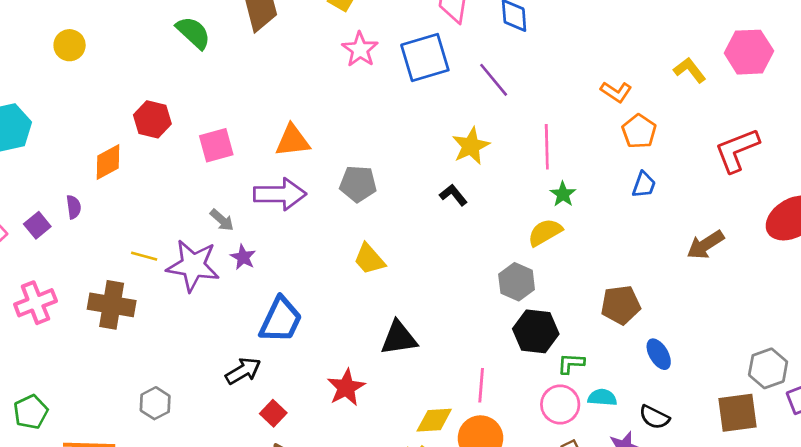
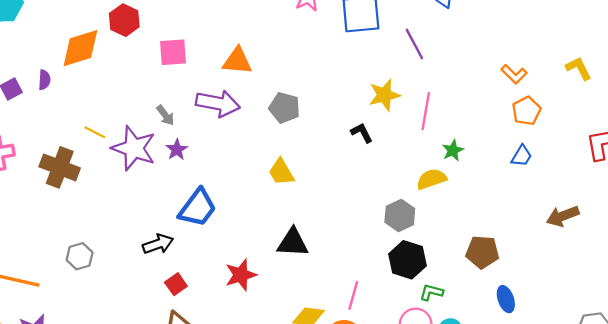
pink line: (547, 147) -> (426, 111), moved
orange diamond: (108, 162) -> (80, 48), size x1.4

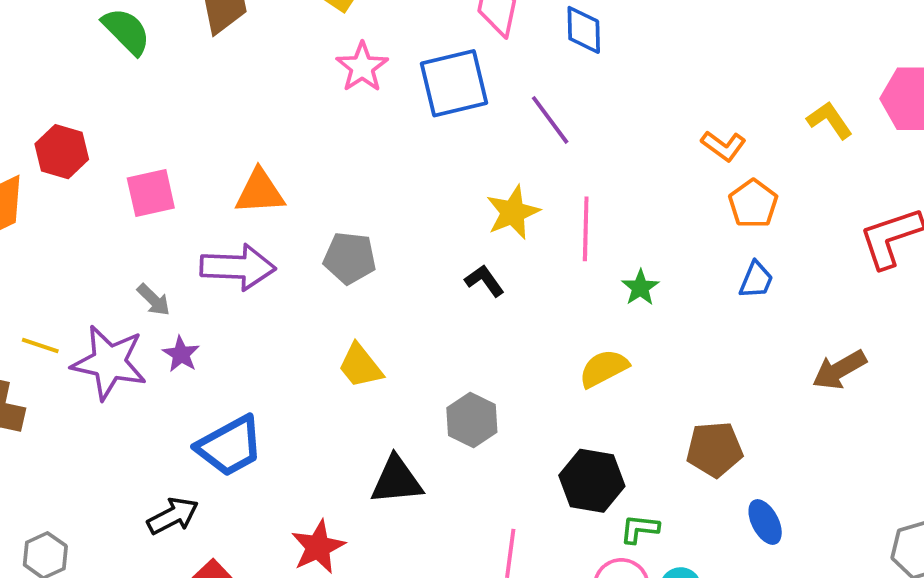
yellow semicircle: (432, 179) -> (604, 368), moved
blue trapezoid: (198, 208) -> (230, 446), turned 33
gray hexagon: (400, 215) -> (472, 420), moved

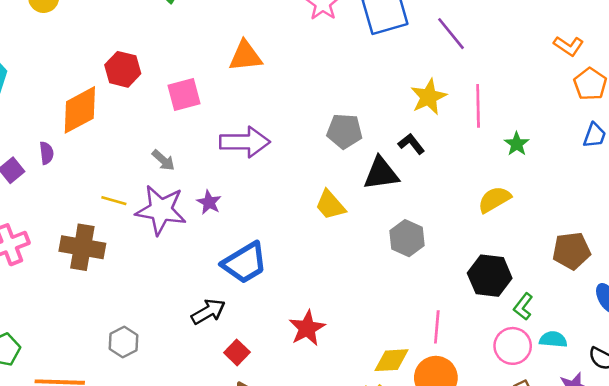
orange triangle: (260, 192) -> (245, 56), moved
gray pentagon: (350, 258) -> (344, 131), moved
gray arrow: (154, 300) -> (163, 160), moved
black triangle: (397, 480) -> (381, 173), moved
green L-shape: (640, 529) -> (523, 307), turned -56

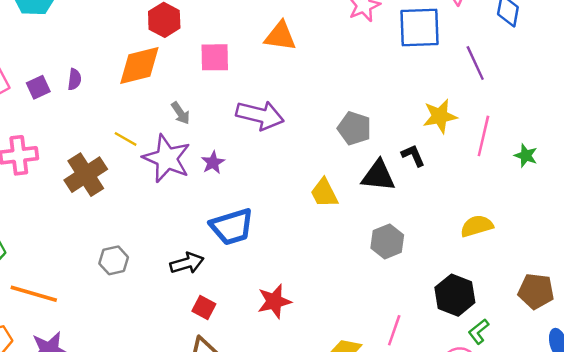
orange diamond: (80, 110) -> (139, 65), moved
green star: (517, 144) -> (526, 156), moved, turned -30
brown cross: (82, 247) -> (86, 175), turned 33
gray hexagon: (124, 342) -> (114, 260), moved
red square: (237, 352) -> (204, 307), turned -30

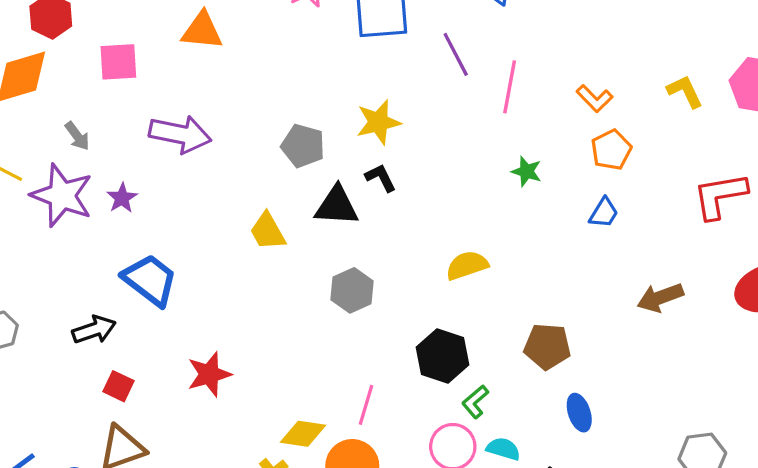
yellow star: (440, 116) -> (378, 122), moved
pink line: (483, 136) -> (510, 87), moved
blue trapezoid: (232, 227) -> (150, 280), turned -123

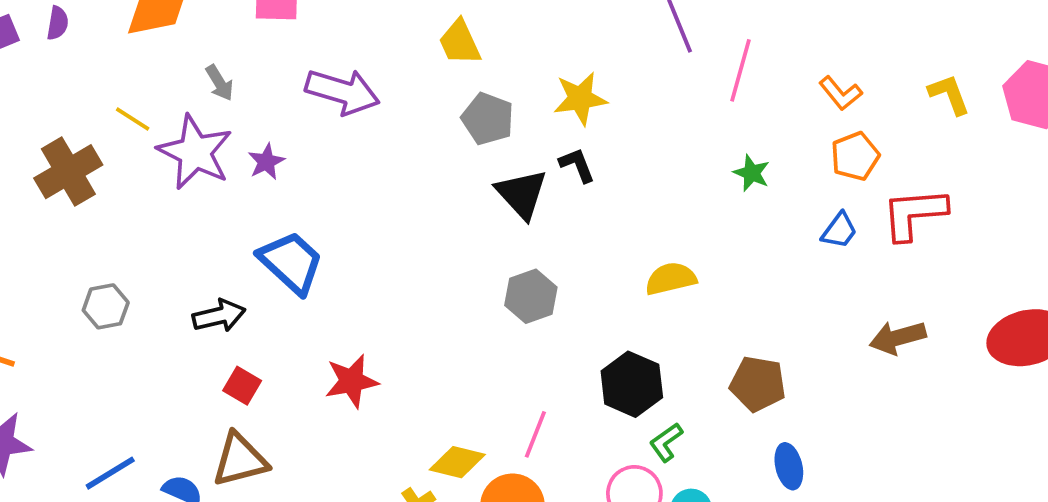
red L-shape: (720, 196) -> (914, 214), moved
black triangle: (337, 206) -> (522, 194), turned 39
yellow trapezoid: (268, 231) -> (460, 42), moved

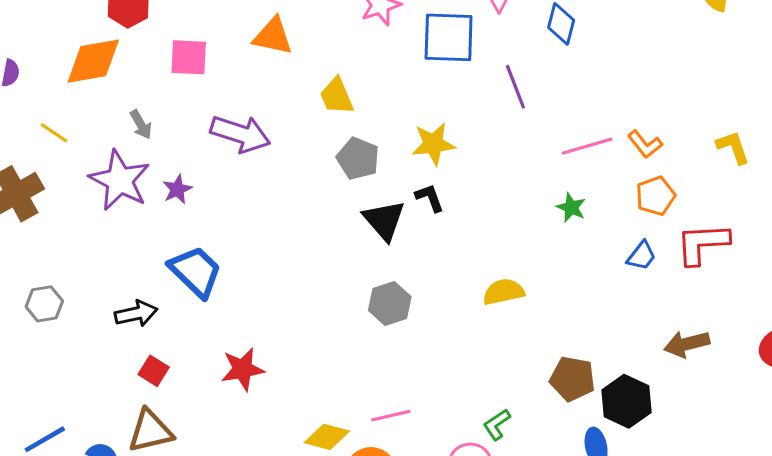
pink line: (740, 70) -> (587, 146), moved, turned 57
yellow line: (133, 119) -> (54, 133), moved
black hexagon: (632, 384) -> (626, 401), moved
pink line: (535, 434) -> (391, 416), turned 54

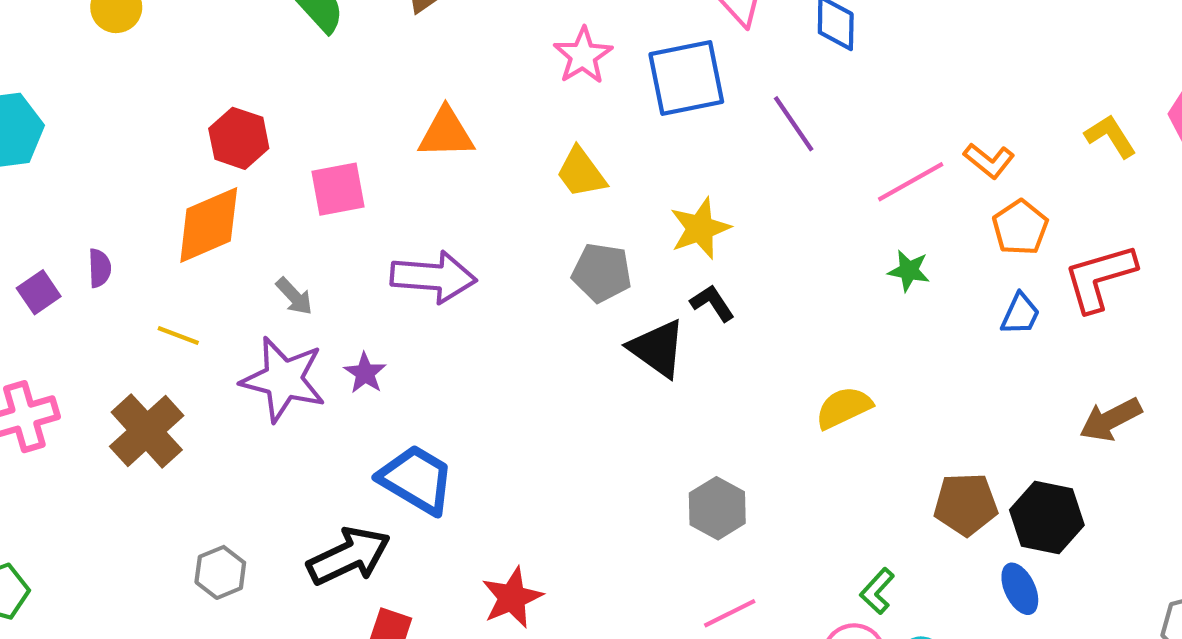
yellow trapezoid: (337, 96) -> (581, 173), moved
gray hexagon: (390, 304) -> (717, 508), moved
black arrow: (136, 314) -> (349, 556), size x1.4

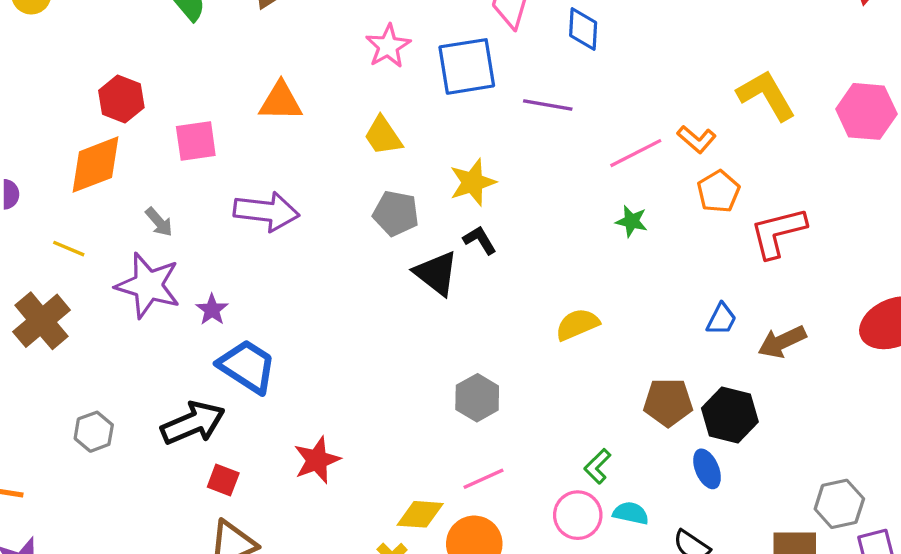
purple line: (794, 124) -> (548, 105), turned -48
yellow L-shape: (1110, 136) -> (766, 95), moved, size x1.5
blue trapezoid: (1020, 314) -> (721, 319), moved
purple star: (365, 373) -> (212, 310), moved

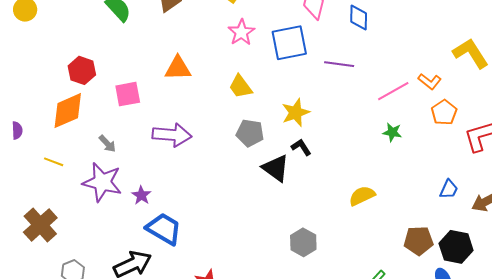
brown cross: (42, 321) -> (40, 225), moved

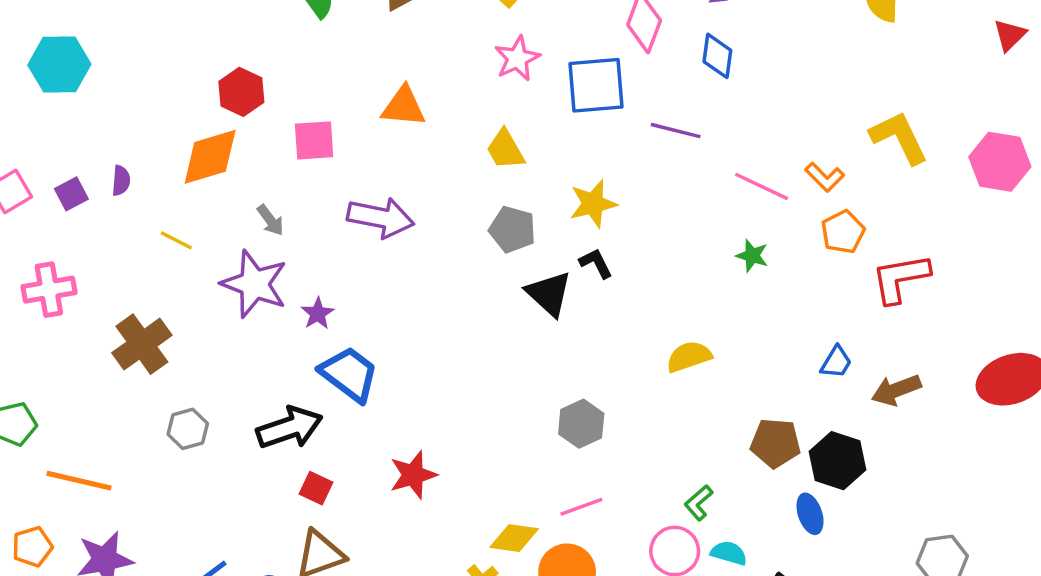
pink line: (393, 91) -> (762, 186), turned 48

